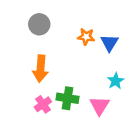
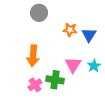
gray circle: (39, 24) -> (39, 13), moved
pink triangle: (100, 106) -> (73, 65), moved

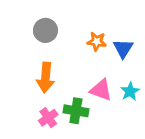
gray circle: (39, 13) -> (45, 30), moved
pink triangle: (73, 65) -> (101, 90), turned -42

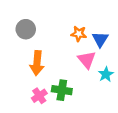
gray circle: (45, 30) -> (26, 29), moved
pink triangle: (101, 90) -> (87, 60), moved, turned 30

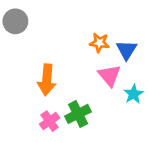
gray circle: (26, 29) -> (15, 21), moved
green cross: (62, 90) -> (78, 114), turned -36

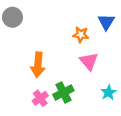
blue triangle: (126, 50) -> (106, 22), moved
cyan star: (134, 94) -> (109, 92), moved

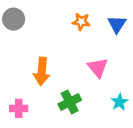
orange star: (81, 35) -> (81, 22), moved
pink cross: (40, 98) -> (19, 108), moved, turned 35

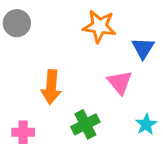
orange star: (81, 22) -> (99, 26), size x1.5
blue triangle: (117, 24) -> (143, 48), moved

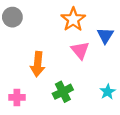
orange star: (99, 26) -> (73, 19), turned 30
pink triangle: (120, 82) -> (80, 50), moved

